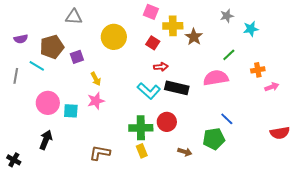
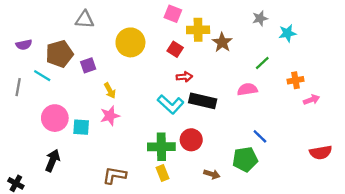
pink semicircle: (216, 78) -> (247, 89), size x0.7

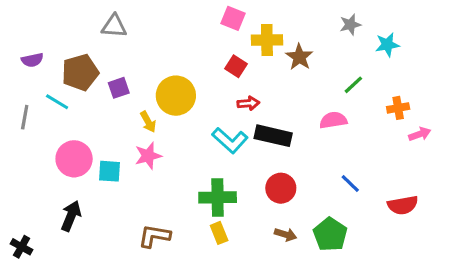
yellow circle: (130, 42) -> (176, 96), moved
red circle: (191, 140) -> (281, 188), moved
red semicircle: (321, 152) -> (403, 205), moved
green pentagon: (245, 159) -> (330, 234), moved, turned -30

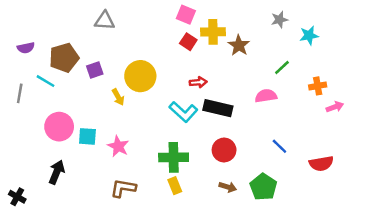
gray triangle: (114, 26) -> (105, 21), moved
red square: (236, 66) -> (188, 42), moved
pink star: (148, 156) -> (118, 146), moved, turned -30

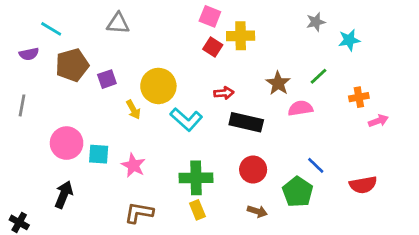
brown star: (239, 45) -> (278, 83), moved
cyan line: (46, 81) -> (51, 29), moved
cyan L-shape: (183, 112) -> (186, 119), moved
green pentagon: (263, 187) -> (298, 192), moved

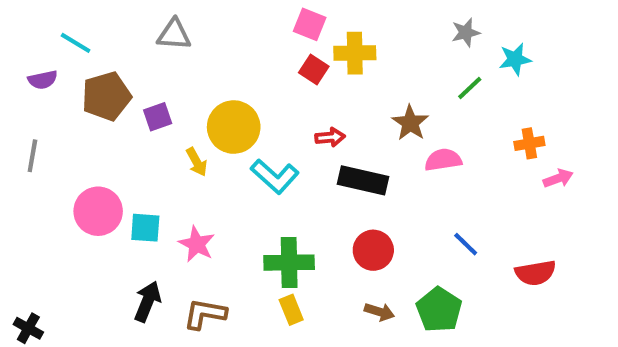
green line: (319, 76) -> (470, 88), moved
green pentagon: (298, 192) -> (439, 310), moved
black arrow: (64, 195) -> (147, 302), moved

